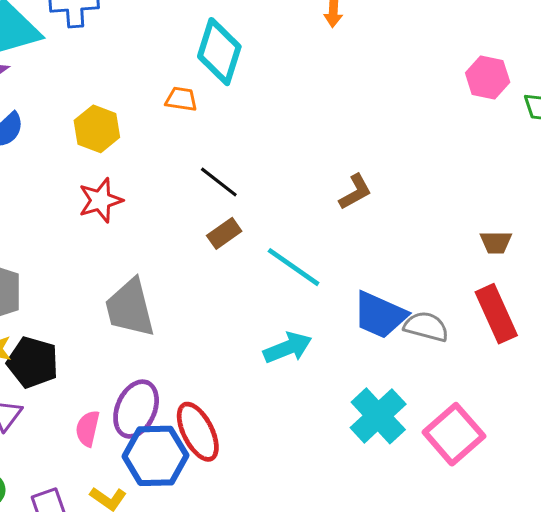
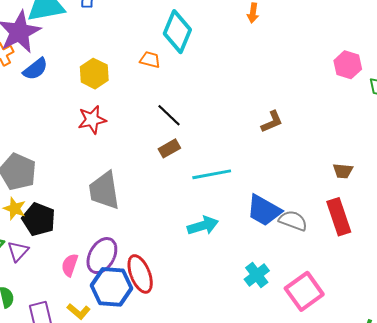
brown L-shape: (355, 192) -> (272, 122), moved
cyan line: (294, 267) -> (212, 174), turned -51
cyan cross: (378, 416) -> (257, 275), size x0.7

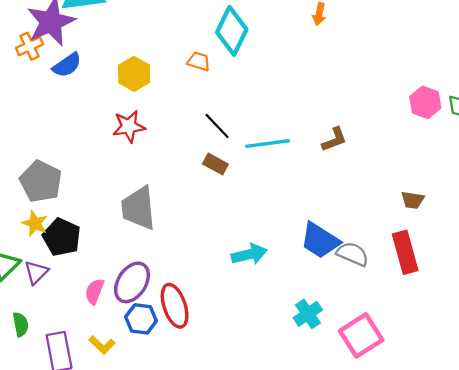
pink hexagon: (348, 65) -> (425, 102), moved
brown rectangle: (169, 148) -> (215, 164), turned 55
cyan line: (212, 174) -> (268, 144), moved
blue hexagon: (112, 287) -> (141, 319), size x0.7

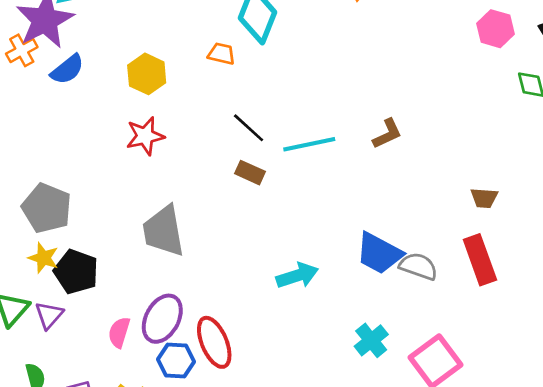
pink hexagon: (425, 102) -> (496, 29), moved

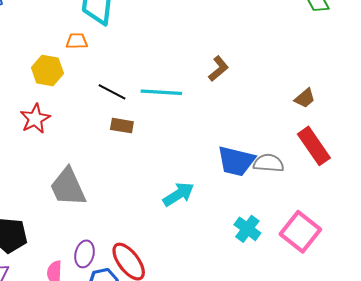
yellow hexagon: (147, 74) -> (47, 71), moved
cyan line: (309, 144) -> (161, 92), turned 30
brown trapezoid: (484, 198) -> (305, 98), turned -30
purple ellipse: (162, 319) -> (85, 254), size x0.7

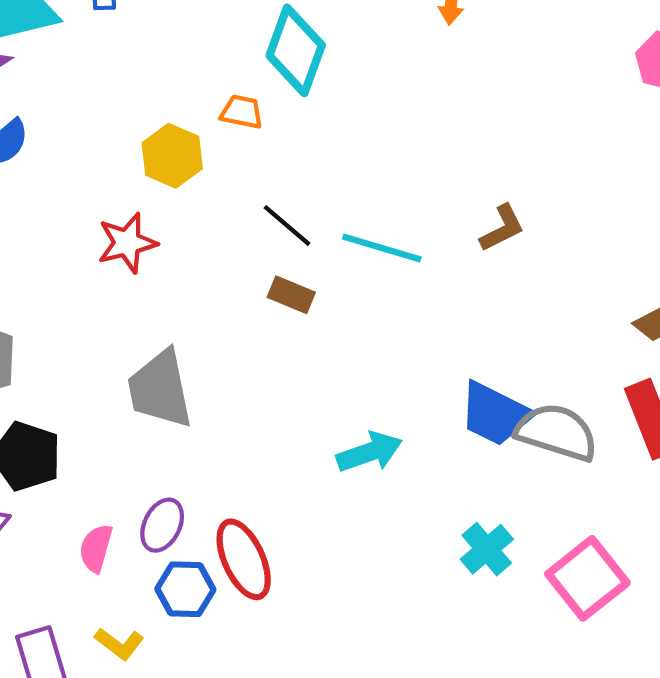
gray semicircle: (269, 163) -> (557, 432), size x1.4

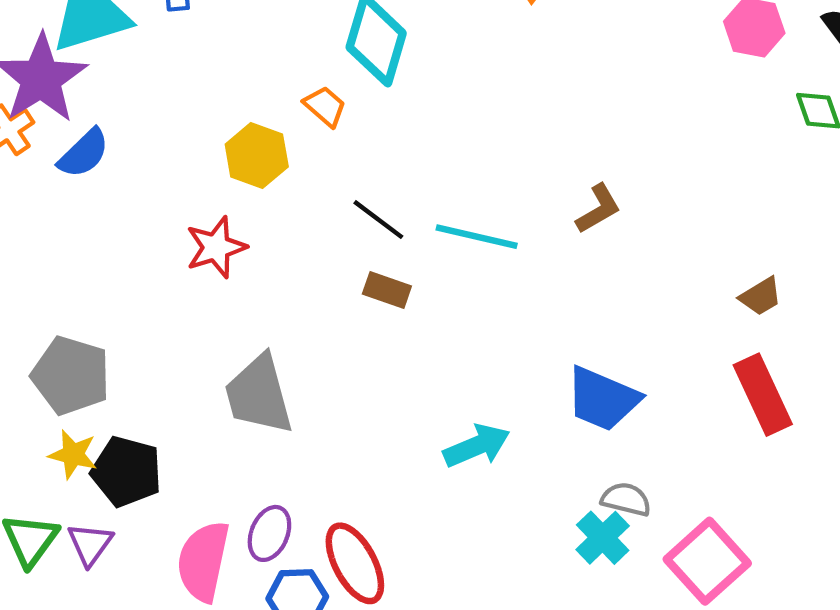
orange trapezoid: (242, 112) -> (325, 106), turned 33
gray semicircle: (557, 432) -> (626, 499), moved, size x0.6
pink semicircle: (96, 548) -> (203, 561), size x1.6

